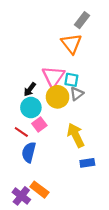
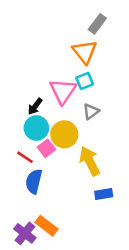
cyan square: (71, 80) -> (85, 81), moved, turned -32
yellow circle: (58, 97) -> (64, 134), moved

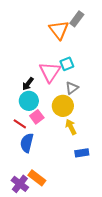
orange triangle: (85, 52) -> (59, 30), moved
yellow circle: (64, 134) -> (63, 106), moved
yellow arrow: (90, 161) -> (71, 127), size x0.7

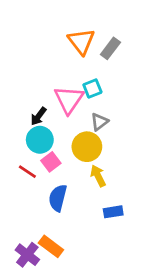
gray rectangle: (77, 19) -> (110, 48), moved
blue semicircle: (27, 143) -> (58, 198), moved

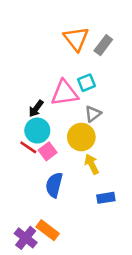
pink triangle: (69, 100) -> (64, 93), turned 48
red line: (27, 172) -> (28, 147), moved

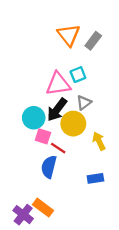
black arrow: (36, 109) -> (57, 110), moved, size x1.5
red line: (28, 147) -> (58, 148), moved
pink square: (48, 151) -> (43, 136), turned -35
yellow arrow: (92, 164) -> (99, 141), moved

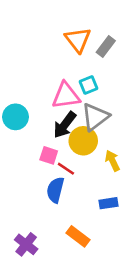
gray triangle: (84, 103) -> (95, 117), size x1.6
cyan circle: (34, 118) -> (15, 117), moved
orange rectangle: (43, 208) -> (78, 236), moved

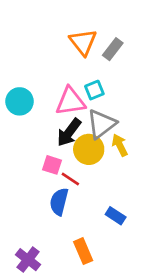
cyan circle: (15, 117) -> (20, 101), moved
yellow arrow: (112, 161) -> (120, 145), moved
blue rectangle: (108, 203) -> (116, 216), turned 42
orange rectangle: (78, 236) -> (83, 251), turned 30

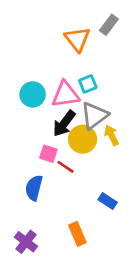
gray rectangle: (113, 49) -> (109, 25), moved
cyan circle: (20, 101) -> (33, 94), moved
blue semicircle: (59, 202) -> (34, 188), moved

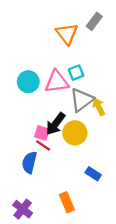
black arrow: (64, 123) -> (56, 124), moved
yellow arrow: (112, 135) -> (99, 107), moved
yellow circle: (83, 139) -> (75, 133), moved
red line: (65, 167) -> (43, 145), moved

